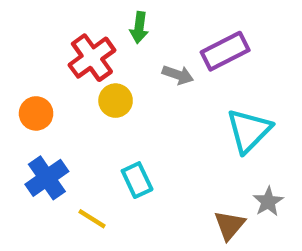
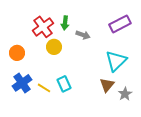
green arrow: (139, 28) -> (65, 23), moved
purple rectangle: (225, 51) -> (120, 24), moved
yellow line: (92, 219) -> (44, 88), moved
brown triangle: (229, 225) -> (107, 85), moved

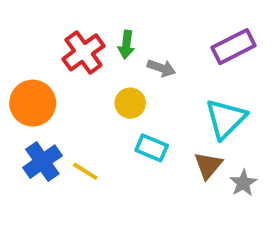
yellow circle: (54, 47) -> (130, 103), moved
orange circle: (17, 53) -> (33, 103), size x1.5
cyan rectangle: (64, 84) -> (152, 148), moved, turned -42

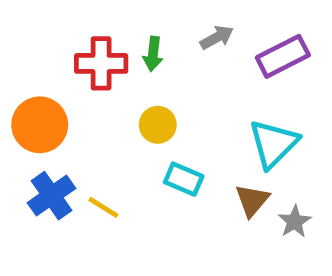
red cross: (83, 52) -> (101, 63), turned 36
gray arrow: (161, 68) -> (217, 37), moved, turned -48

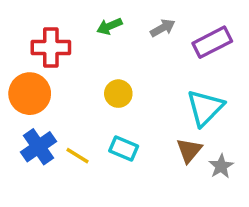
green arrow: (153, 54) -> (109, 26), moved, turned 60
red cross: (101, 63) -> (51, 47), moved
cyan rectangle: (184, 179) -> (124, 149), moved

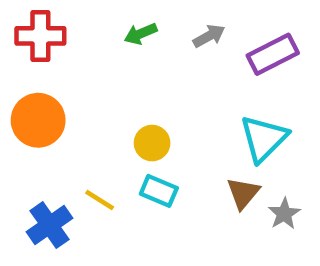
red cross: (51, 47) -> (40, 36), moved
yellow circle: (118, 94) -> (152, 143), moved
blue cross: (39, 147) -> (50, 225), moved

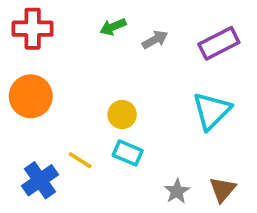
gray arrow: (209, 36) -> (155, 40), moved
brown triangle: (243, 193) -> (223, 189), moved
gray star: (284, 214) -> (177, 191), moved

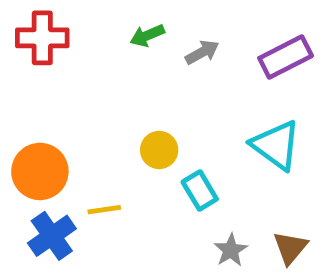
orange circle: (31, 96) -> (40, 171), moved
cyan triangle: (212, 111) -> (276, 145), turned -39
cyan rectangle: (128, 153) -> (200, 191), moved, turned 36
yellow line: (80, 160) -> (104, 210), turned -40

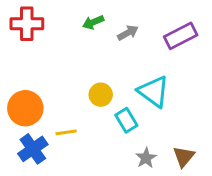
cyan triangle: (276, 145) -> (154, 92), moved

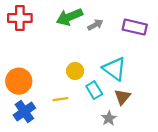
green arrow: (93, 22) -> (69, 17), size x1.6
purple rectangle: (181, 36) -> (135, 27), turned 40
yellow line: (66, 132) -> (60, 99), moved
brown triangle: (184, 156) -> (122, 97), moved

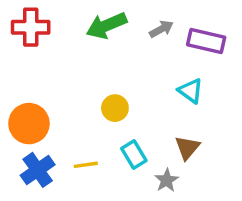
gray arrow: (95, 25) -> (161, 29), moved
cyan triangle: (114, 69) -> (191, 91), moved, size x0.7
cyan rectangle: (94, 90) -> (134, 155), moved
yellow line: (60, 99) -> (86, 165), moved

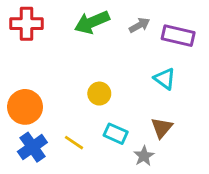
cyan rectangle: (134, 155) -> (116, 134), turned -35
yellow line: (86, 165) -> (74, 143), turned 42

